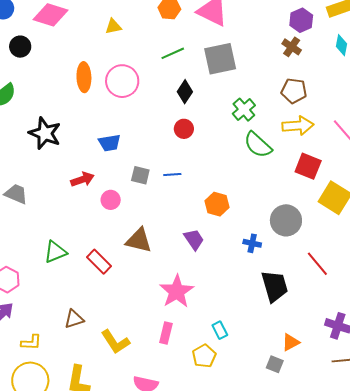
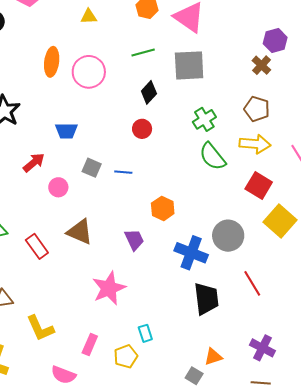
red arrow: (82, 179) -> (34, 163), turned -30
blue cross: (252, 243) -> (191, 253), size x1.8
pink rectangle: (166, 333) -> (90, 345), moved

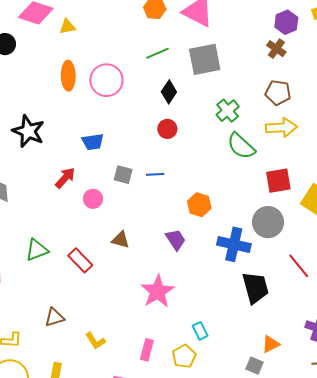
yellow triangle: (89, 17) -> (67, 27), moved
red square: (259, 186) -> (278, 181), moved, turned -32
brown triangle: (80, 232) -> (121, 240), size x0.7
yellow L-shape: (40, 328) -> (95, 341), size x0.7

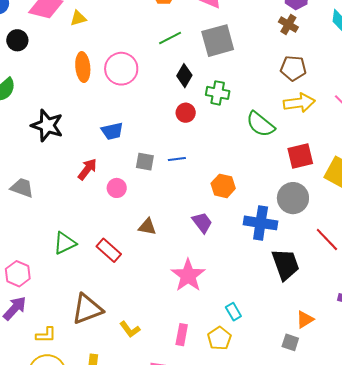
green cross: (228, 111) -> (218, 93), moved, turned -35
brown triangle: (54, 317) -> (87, 309), size x1.6

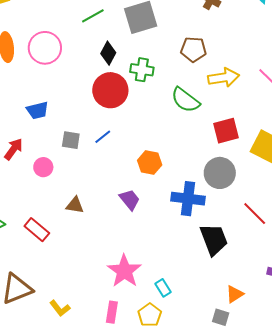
brown pentagon: (293, 68) -> (194, 49), moved
red circle: (186, 113) -> (110, 90), size x1.8
blue line: (177, 159) -> (103, 137), turned -30
pink star: (188, 275) -> (124, 271), moved

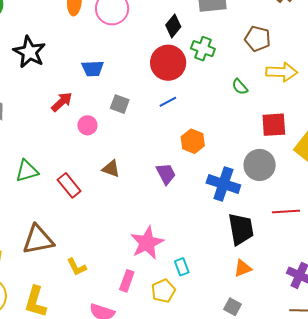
green semicircle: (185, 100) -> (240, 87), size x0.6
blue line: (103, 137) -> (168, 102), moved
red line: (255, 214) -> (286, 212), turned -60
orange triangle: (235, 294) -> (243, 268), moved

